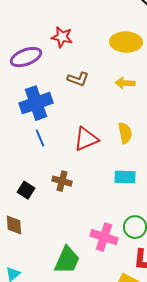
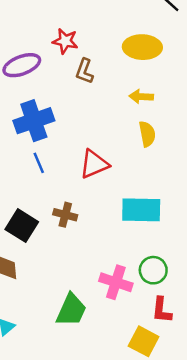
brown L-shape: (78, 79) -> (84, 71), moved, turned 90
yellow semicircle: (125, 133) -> (147, 134), moved
cyan rectangle: (125, 177) -> (141, 210), size x1.5
black square: (26, 190) -> (22, 226), size x1.5

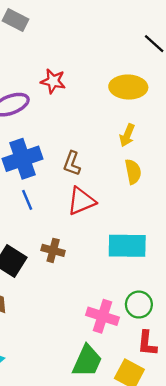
brown L-shape: (84, 71) -> (72, 163), moved
yellow arrow: (141, 97) -> (127, 135), turned -70
green trapezoid: (71, 310) -> (87, 361), moved

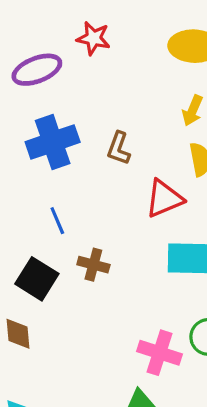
blue line: (27, 200) -> (57, 221), moved
red triangle: (81, 201) -> (164, 199), moved

